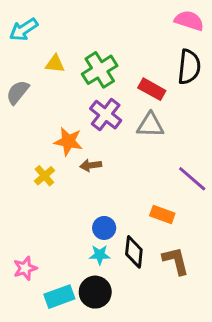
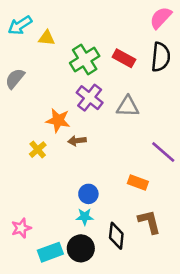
pink semicircle: (189, 21) -> (161, 18), turned -65
yellow triangle: (55, 64) -> (47, 38), moved
red rectangle: (152, 89) -> (124, 58), moved
black diamond: (134, 252) -> (116, 236), moved

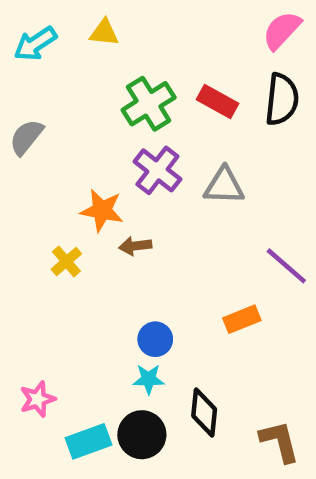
yellow triangle: (47, 38) -> (104, 33), moved
orange rectangle: (138, 182) -> (242, 319), turned -42
brown L-shape: (149, 222) -> (280, 441), moved

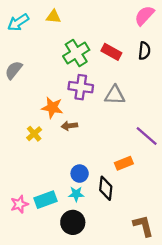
black semicircle: (282, 99) -> (144, 51), size x0.7
purple cross: (157, 170) -> (81, 87), turned -30
black diamond: (204, 412) -> (106, 188), moved
cyan rectangle: (89, 441) -> (45, 200), moved

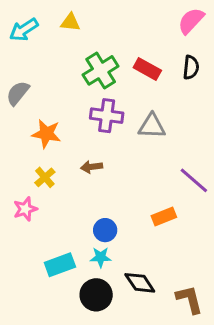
orange star: (52, 108) -> (46, 134), moved
black diamond: (106, 188) -> (140, 283), moved, turned -40
pink star: (19, 204) -> (25, 209), moved

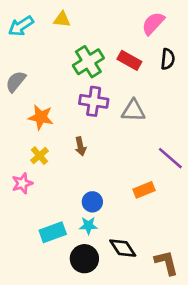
pink semicircle: (191, 21) -> (153, 23), moved
brown arrow: (92, 167) -> (80, 146), turned -96

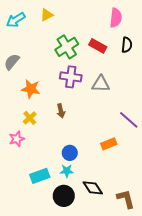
yellow triangle: (62, 19) -> (47, 15), turned -32
pink semicircle: (153, 23) -> (116, 18), turned 144

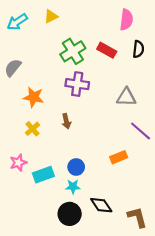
gray triangle: (101, 84) -> (126, 97), moved
pink star: (17, 139) -> (18, 163), moved
cyan rectangle: (40, 176) -> (43, 175), moved

